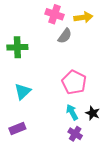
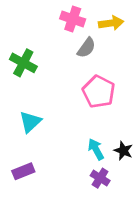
green cross: (17, 47) -> (23, 63), turned 30
pink pentagon: (74, 82) -> (99, 92), moved

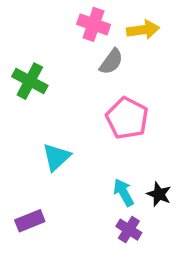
cyan triangle: (30, 122) -> (56, 157), moved

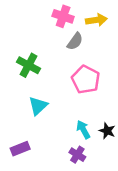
green cross: (30, 81) -> (28, 65), moved
purple cross: (129, 230) -> (77, 155), moved

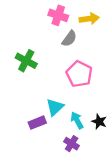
cyan triangle: (38, 106) -> (55, 107), moved
purple rectangle: (20, 149) -> (37, 123), moved

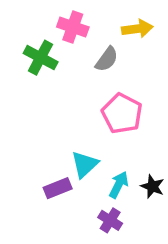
pink cross: (58, 15) -> (73, 27), moved
green cross: (26, 61) -> (41, 58), moved
cyan arrow: (77, 120) -> (119, 185), turned 56

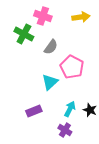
gray semicircle: (107, 59) -> (51, 47), moved
cyan triangle: (85, 164) -> (50, 82), moved

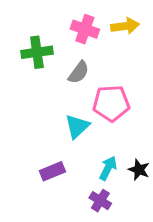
pink cross: (43, 16) -> (85, 29), moved
green cross: (24, 34) -> (37, 52), turned -36
pink pentagon: (72, 67) -> (111, 103), turned -30

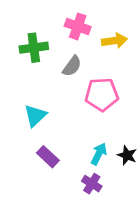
yellow arrow: (125, 26) -> (114, 41), moved
cyan triangle: (77, 126) -> (35, 116), moved
purple rectangle: (52, 171) -> (48, 157), turned 65

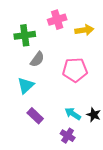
pink cross: (78, 26) -> (57, 20), turned -36
gray semicircle: (72, 66) -> (37, 59), moved
cyan arrow: (99, 154) -> (73, 114), turned -84

